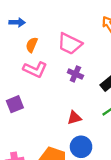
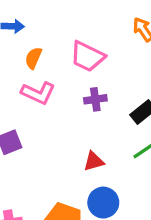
purple cross: (75, 74) -> (95, 99), turned -32

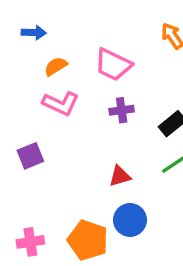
orange semicircle: (33, 58) -> (56, 66), turned 35

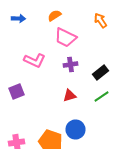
orange semicircle: (56, 66) -> (54, 16), moved
red triangle: (120, 176) -> (70, 96), moved

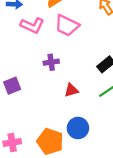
pink L-shape: (34, 60) -> (32, 25), moved
purple cross: (70, 64) -> (51, 62), moved

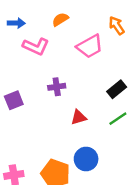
pink trapezoid: (67, 25) -> (90, 46), moved, turned -55
purple square: (12, 86) -> (14, 100), moved

